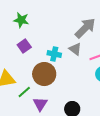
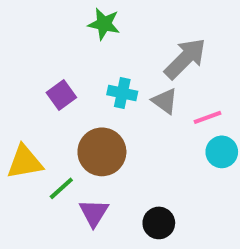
green star: (21, 20) -> (104, 24), moved
cyan cross: (54, 54) -> (122, 93), moved

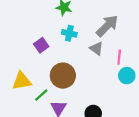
cyan cross: (122, 93) -> (69, 33), moved
pink line: (208, 117) -> (119, 57), turned -64

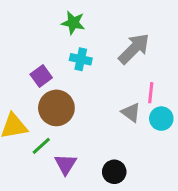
gray triangle: (96, 48) -> (131, 112), moved
brown circle: (63, 76) -> (56, 108), moved

